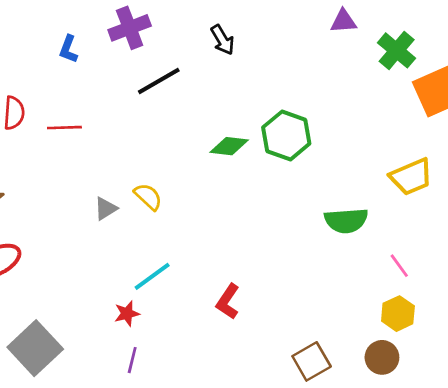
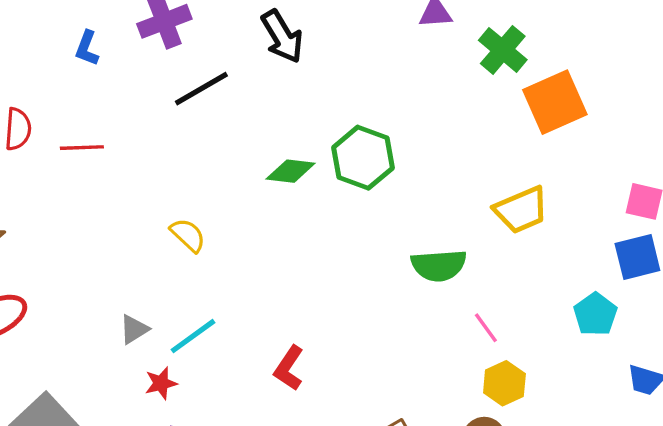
black arrow: (223, 40) -> (282, 36), size x1.4
gray triangle: (106, 209) -> (134, 329), moved
pink line: (399, 266) -> (486, 328), moved

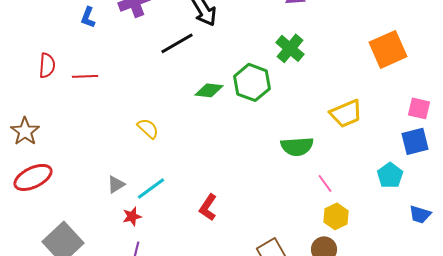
green cross: (503, 50) -> (290, 48), moved
black line: (201, 89) -> (177, 43), moved
orange square: (555, 102) -> (388, 49), moved

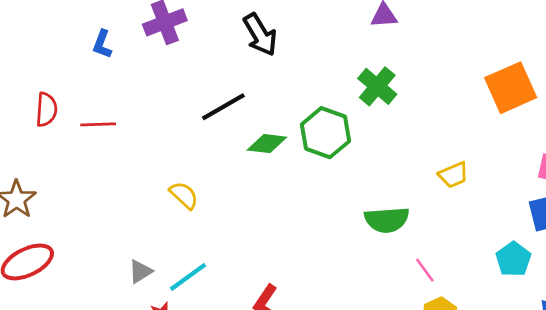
black line: (177, 43) -> (223, 107), moved
yellow trapezoid: (346, 113) -> (453, 175), size x0.7

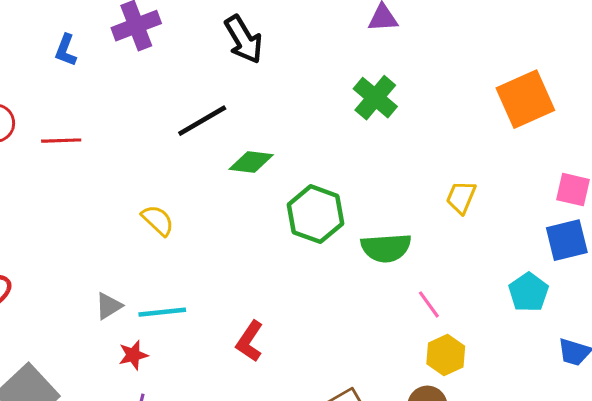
green hexagon: (325, 133) -> (316, 214), moved
yellow trapezoid: (453, 175) -> (461, 197), turned 136
cyan line: (188, 277) -> (162, 312), turned 30

